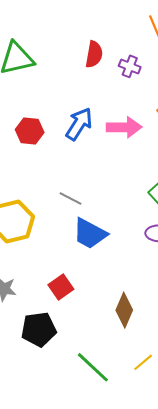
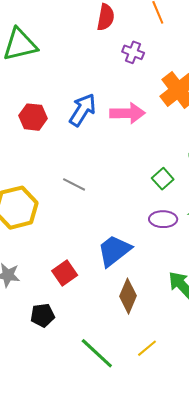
red semicircle: (94, 54) -> (106, 17), moved
blue trapezoid: (90, 234) -> (114, 251), moved, turned 114
black pentagon: (39, 329) -> (43, 315), size x0.7

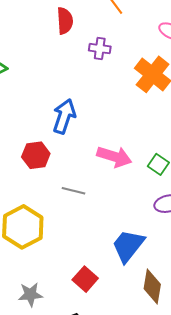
pink arrow: (127, 113) -> (114, 157), moved, turned 32
red hexagon: (33, 117) -> (36, 155), moved

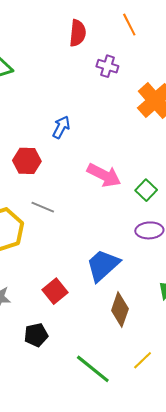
blue arrow: (64, 116) -> (61, 127), size x0.7
gray line: (73, 191) -> (43, 207), moved

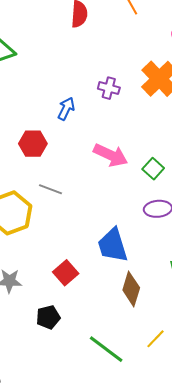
purple cross: (107, 66) -> (109, 88), moved
blue trapezoid: (103, 265) -> (113, 245), turned -63

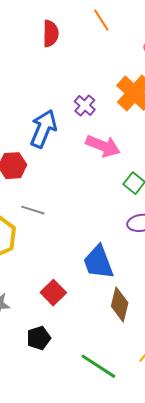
purple cross: (109, 88) -> (85, 106), turned 30
blue arrow: (66, 109) -> (43, 129), size x1.6
pink arrow: (111, 155) -> (103, 146), moved

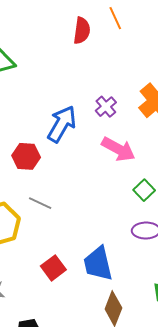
orange line: (101, 20) -> (115, 18), moved
red square: (53, 293) -> (53, 268), moved

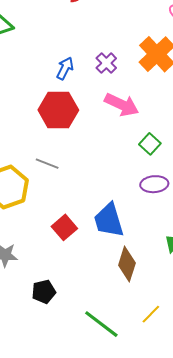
blue arrow: (62, 124) -> (65, 68), moved, size x0.6
red hexagon: (26, 156) -> (58, 110), moved, size x1.4

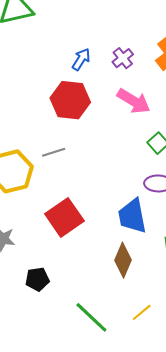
gray line: (47, 164) -> (54, 152), turned -45
blue trapezoid: (109, 220) -> (132, 216), moved
red square: (64, 227) -> (64, 217), size x1.5

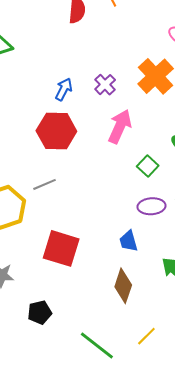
pink arrow: (134, 101) -> (120, 126), turned -92
blue trapezoid: (132, 216) -> (129, 241), size x0.6
red square: (64, 217) -> (61, 248), turned -33

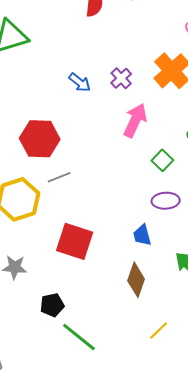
blue arrow: (64, 89) -> (80, 82), turned 100
red hexagon: (56, 131) -> (40, 139), moved
green line: (97, 346) -> (79, 337), moved

